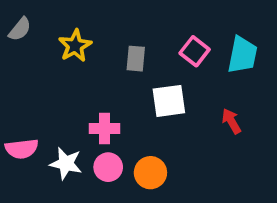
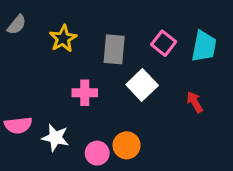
gray rectangle: (136, 59) -> (114, 49), size x1.4
white square: (169, 101) -> (142, 85), turned -36
pink cross: (104, 129) -> (85, 93), moved
pink circle: (108, 167) -> (97, 153), moved

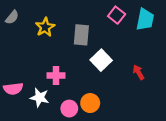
pink square: (164, 43) -> (117, 15), moved
cyan trapezoid: (204, 46) -> (145, 19), moved
pink cross: (85, 93) -> (56, 76), moved

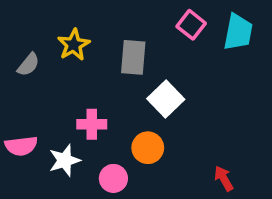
gray semicircle: (12, 17) -> (28, 65), moved
red arrow: (139, 72) -> (224, 178), moved
white star: (40, 98) -> (65, 160), turned -30
orange circle: (90, 103) -> (148, 148), moved

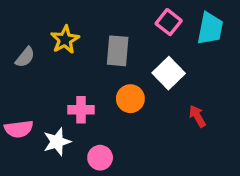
white square: (166, 99) -> (169, 73), moved
orange circle: (148, 148) -> (130, 99), moved
red arrow: (224, 178) -> (197, 116), moved

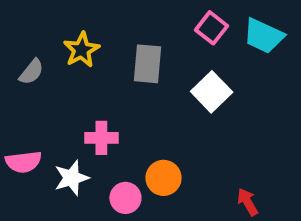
cyan trapezoid: (210, 28) -> (264, 36), turned 104
orange circle: (130, 99) -> (164, 178), moved
red arrow: (197, 116) -> (248, 202), moved

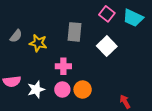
yellow star: (81, 50) -> (38, 43), moved, turned -30
pink cross: (101, 138) -> (63, 66), moved
pink circle: (125, 198) -> (62, 89), moved

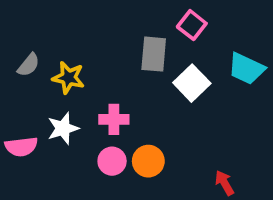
cyan trapezoid: (133, 18) -> (246, 69), moved
gray rectangle: (74, 32) -> (154, 54), moved
white star: (36, 89) -> (63, 128), moved

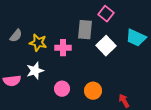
pink cross: (114, 119) -> (63, 48), moved
orange circle: (148, 161) -> (93, 91), moved

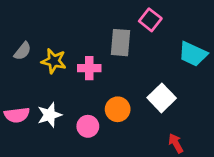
white square: (106, 46) -> (162, 98), moved
white star: (35, 71) -> (50, 115), moved
orange circle: (93, 91) -> (118, 109), moved

